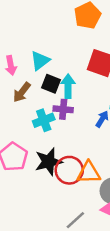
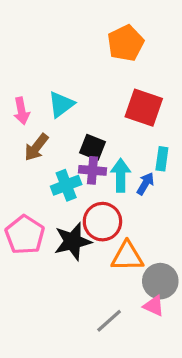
black square: (51, 84) -> (93, 147), moved
cyan arrow: (68, 86) -> (121, 175), moved
red circle: (69, 170) -> (102, 222), moved

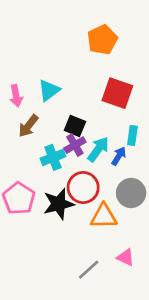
purple cross: (93, 170) -> (75, 145), turned -35
cyan arrow: (121, 175) -> (98, 149), turned 36
gray circle: (160, 281) -> (131, 193), moved

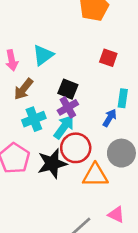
red square: (117, 93) -> (108, 58), size x0.6
cyan arrow: (98, 149) -> (64, 127), moved
cyan cross: (53, 157) -> (34, 119), moved

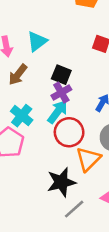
cyan cross: (34, 119) -> (22, 116), moved, turned -30
black star: (52, 164) -> (61, 182), moved
orange triangle: (95, 175) -> (88, 159), turned -44

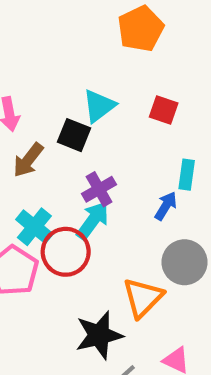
cyan triangle: (37, 41) -> (99, 106), moved
black square: (61, 75) -> (74, 135), moved
red circle: (69, 132) -> (66, 252), moved

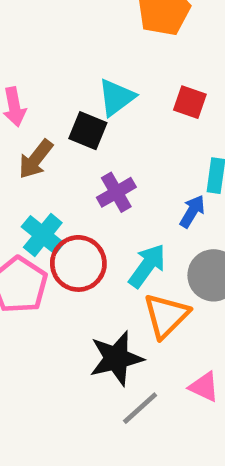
cyan arrow: (93, 221) -> (147, 266), moved

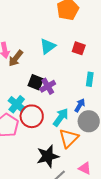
black square: (88, 131) -> (36, 82), moved
brown arrow: (36, 159) -> (16, 58), moved
blue arrow: (192, 211) -> (80, 105), moved

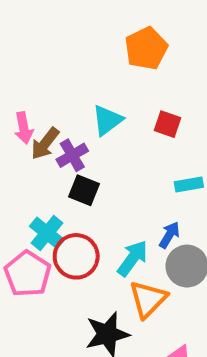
cyan rectangle: (90, 79) -> (189, 184), turned 72
purple cross: (48, 86) -> (72, 155), moved

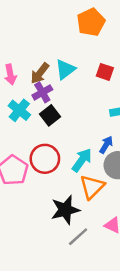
brown arrow: (45, 144) -> (40, 73), moved
black square: (84, 190) -> (50, 115), turned 30
cyan cross: (47, 233) -> (19, 110), moved

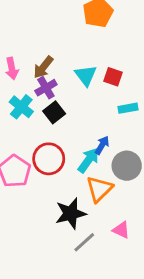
cyan triangle: (65, 69) -> (86, 75), moved, turned -30
red square: (105, 72) -> (113, 77), moved
blue arrow: (106, 145) -> (102, 145), moved

